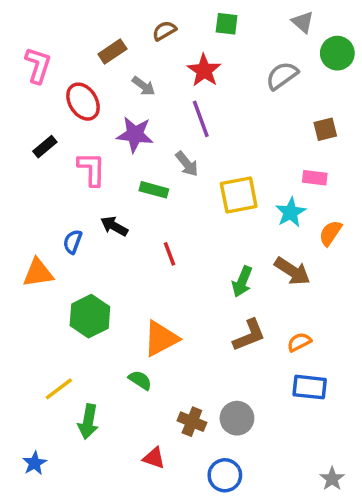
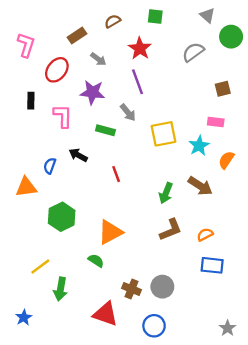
red ellipse: (83, 102) -> (57, 70), turned 70
black rectangle: (45, 147) -> (31, 101), turned -49
red triangle: (154, 458) -> (105, 314), size x1.6

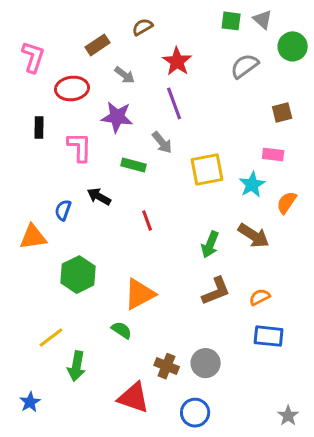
green square: (155, 17) -> (231, 21), moved
red ellipse: (57, 70) -> (72, 88), turned 45

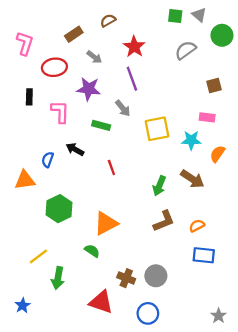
cyan star: (252, 185) -> (191, 140), turned 30

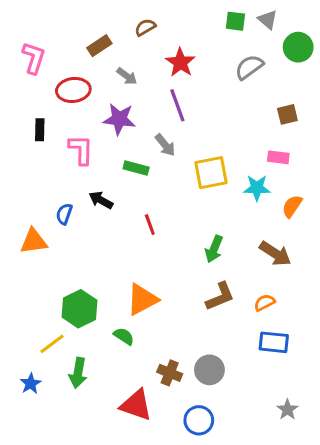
brown arrow: (192, 179) -> (275, 254), moved
green hexagon: (59, 209) -> (79, 309), moved
blue star: (23, 305) -> (31, 384), moved
gray star: (219, 316) -> (287, 410), moved

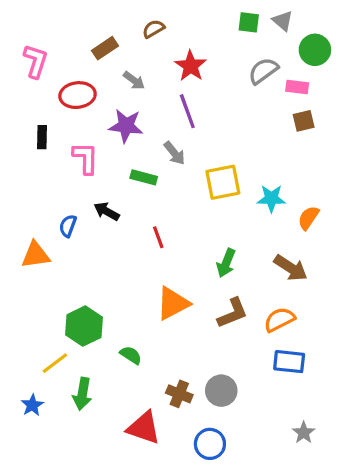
pink rectangle: (278, 157) -> (297, 87), moved
orange triangle: (142, 299) -> (173, 303), moved
orange semicircle: (265, 303) -> (279, 320), size x1.4

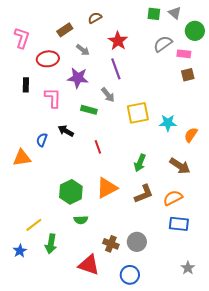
green hexagon: (84, 326) -> (71, 192), moved
green semicircle: (131, 355) -> (81, 220), turned 144

